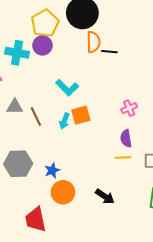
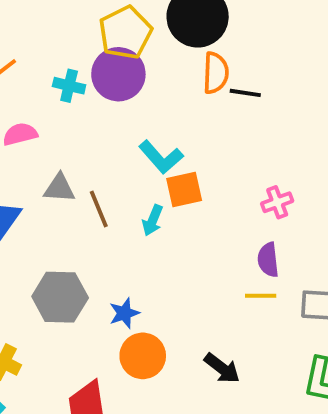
purple circle: (43, 45) -> (118, 74), size x1.4
cyan cross: (17, 53) -> (69, 86), size x0.7
orange square: (81, 115) -> (184, 189), moved

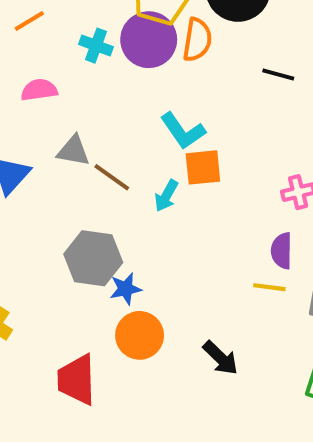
orange semicircle: (216, 73) -> (197, 40), moved
brown line: (99, 209) -> (112, 177), turned -39
gray hexagon: (60, 297) -> (93, 258), moved

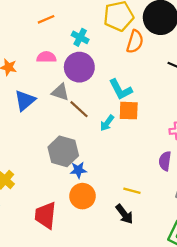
purple circle: (149, 40) -> (79, 67), moved
yellow line: (269, 287) -> (132, 191), moved

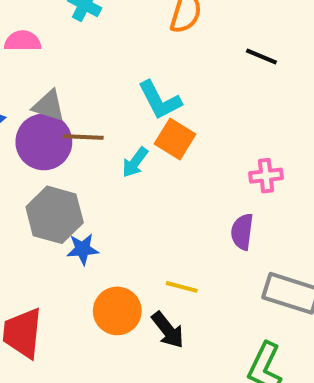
purple circle: (79, 67) -> (44, 142), moved
brown line: (79, 109) -> (83, 137), turned -40
orange square: (129, 111) -> (175, 139), turned 30
orange circle: (82, 196) -> (117, 311), moved

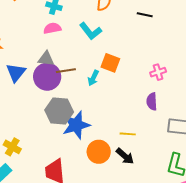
pink semicircle: (23, 41) -> (52, 28), moved
cyan L-shape: (160, 100) -> (91, 31), moved
blue star: (83, 249) -> (76, 125), size x1.8

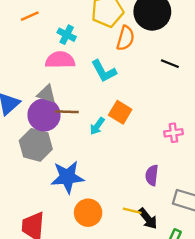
pink semicircle: (52, 28) -> (60, 60), size x1.4
purple semicircle: (152, 102) -> (152, 175), moved
gray hexagon: (59, 111) -> (36, 145), moved
yellow line: (128, 134) -> (132, 211), moved
black arrow: (125, 156) -> (148, 219), moved

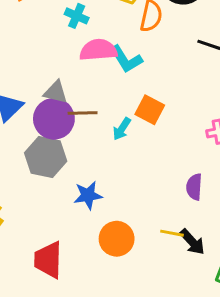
pink semicircle: (60, 60) -> (98, 50), moved
blue star: (67, 177) -> (88, 195), size x0.7

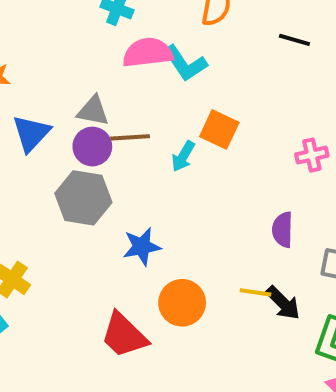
purple circle: (54, 119) -> (92, 147), size x0.7
red trapezoid: (48, 260) -> (124, 335), moved, turned -45

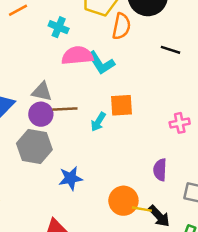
orange square: (219, 129) -> (122, 105), turned -30
orange circle: (182, 303) -> (123, 201), moved

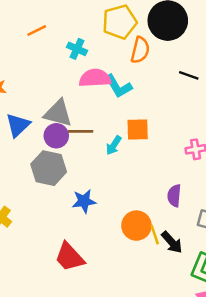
gray triangle: (42, 92) -> (58, 113), size x1.4
yellow line: (142, 209) -> (155, 235), turned 60

